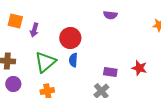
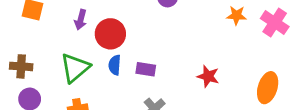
purple arrow: (34, 30) -> (81, 20), moved
purple rectangle: (110, 72) -> (146, 69), moved

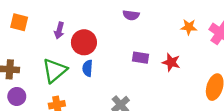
purple rectangle: (146, 69) -> (140, 58), moved
red star: (208, 76) -> (171, 62), moved

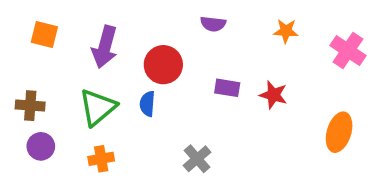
orange star: (189, 27) -> (286, 31), moved
purple arrow: (59, 31) -> (105, 47), size x1.6
red circle: (84, 42) -> (163, 65), moved

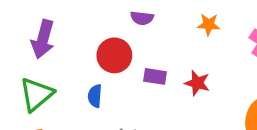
red circle: (163, 65) -> (114, 55), moved
blue semicircle: (147, 104) -> (95, 96), moved

